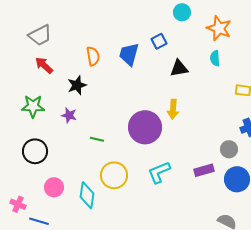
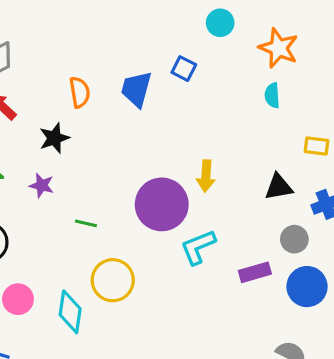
blue square: (159, 41) -> (184, 69), turned -35
black triangle: (179, 68) -> (279, 187), moved
cyan L-shape: (159, 172) -> (198, 247), moved

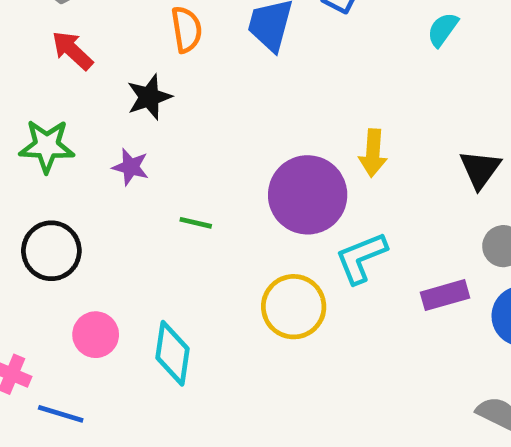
cyan semicircle: (272, 95) -> (443, 29), moved, turned 40
black triangle: (279, 187) -> (480, 169), turned -44
yellow circle: (113, 280) -> (294, 307), moved

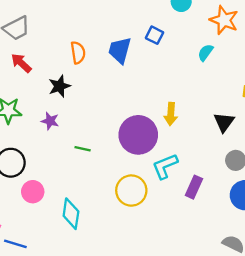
purple rectangle: (445, 295) -> (194, 187), moved, turned -50
pink circle: (96, 335) -> (33, 192), moved

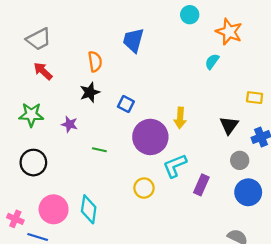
blue square: (154, 35) -> (126, 104), moved
blue trapezoid: (120, 50) -> (133, 40), moved
black star: (59, 86) -> (90, 92), moved
yellow circle: (131, 191) -> (144, 188), size x0.7
pink circle: (33, 192) -> (54, 209), moved, size x1.4

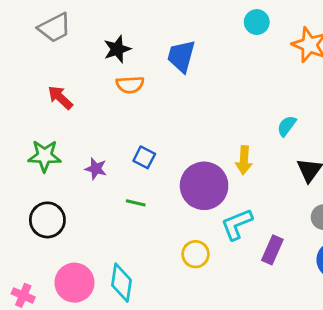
gray trapezoid: (39, 39) -> (55, 28), moved
orange semicircle: (95, 61) -> (130, 85), turned 96
cyan semicircle: (212, 61) -> (287, 126), moved
black star: (90, 92) -> (117, 49), moved
blue square: (126, 104) -> (144, 157), moved

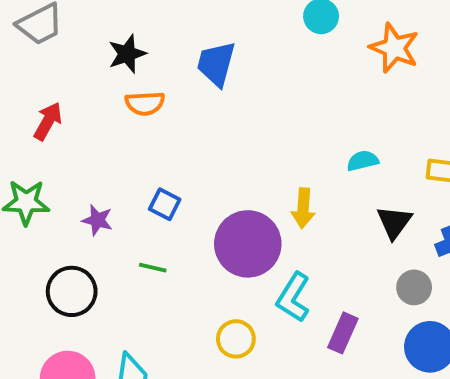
red arrow: (60, 97) -> (48, 121), turned 76
cyan semicircle: (287, 126) -> (363, 161), turned 40
black circle: (47, 220) -> (72, 291), moved
cyan L-shape: (237, 224) -> (293, 297), turned -36

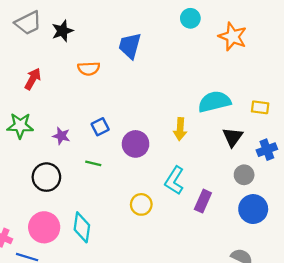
black star: (127, 54) -> (62, 31), moved
cyan semicircle: (363, 161) -> (214, 102), size x1.8
blue square: (165, 204) -> (100, 127), turned 36
purple circle: (248, 244) -> (136, 144), moved, size x0.7

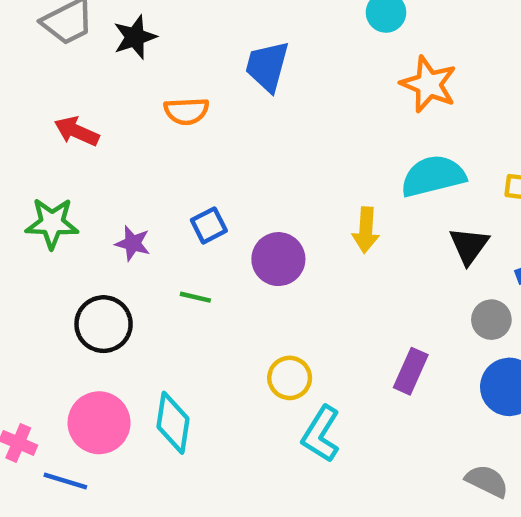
orange star: (233, 37) -> (429, 84), moved
red arrow: (33, 79) -> (77, 131), turned -95
cyan L-shape: (174, 180) -> (321, 434), moved

